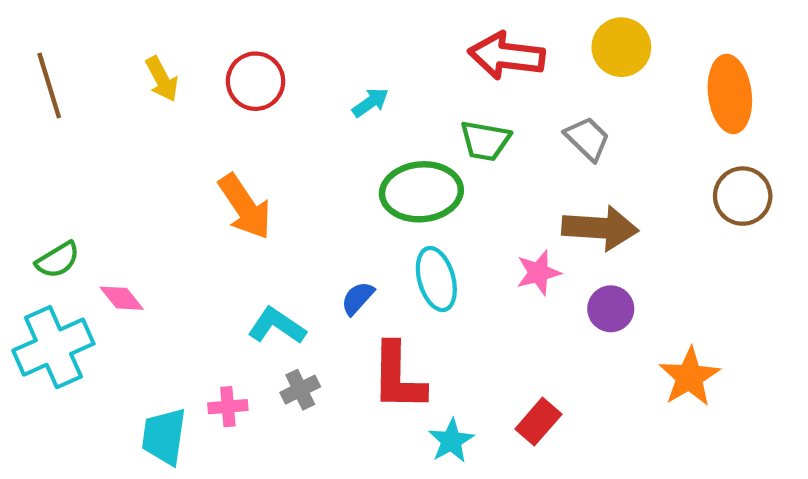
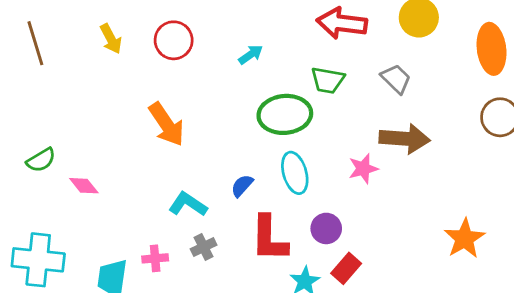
purple circle: (611, 309) -> (326, 228), moved
cyan cross: (53, 347) -> (38, 260), moved, turned 30
red rectangle: (538, 422) -> (346, 268), moved

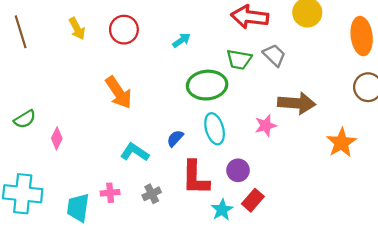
gray trapezoid: (396, 79) -> (274, 55), moved
pink diamond: (84, 186) -> (57, 138), turned 65
orange star: (464, 238) -> (341, 143), moved
gray cross: (204, 247) -> (152, 194), moved

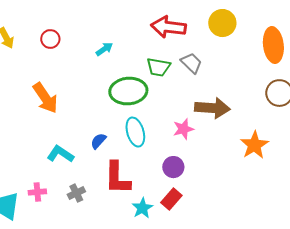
red circle: (124, 30) -> (50, 39), size x0.7
purple circle: (238, 170) -> (173, 167), moved

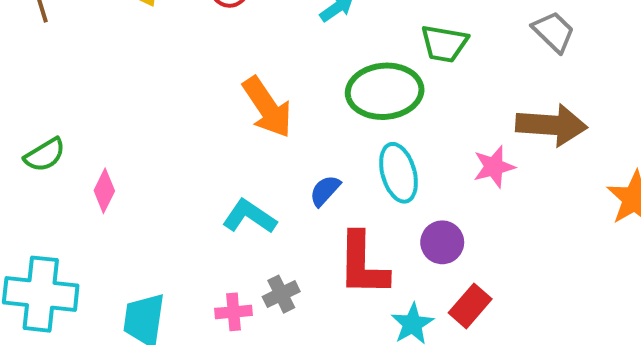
gray trapezoid: (191, 63) -> (554, 32), moved
orange arrow: (45, 98) -> (267, 107), moved
purple circle: (173, 167) -> (442, 242), moved
pink cross: (37, 192) -> (234, 312), moved

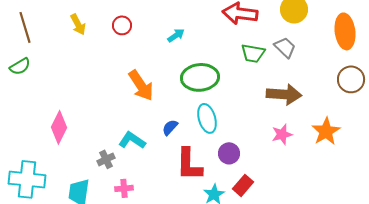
green trapezoid: (444, 44) -> (253, 53), moved
green semicircle: (45, 155) -> (20, 66), moved
pink star: (494, 167) -> (282, 134), moved
pink diamond: (104, 191) -> (59, 127), size x1.5
gray cross: (281, 294) -> (106, 159), moved

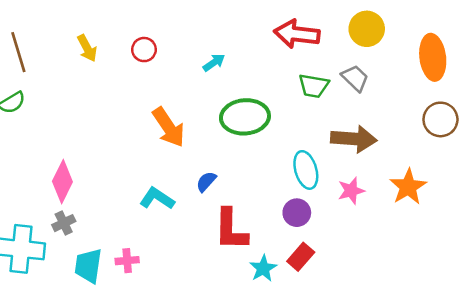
cyan ellipse: (207, 118) -> (306, 170), moved
purple circle: (229, 153) -> (297, 213), moved
gray cross: (106, 159) -> (64, 223), moved
pink cross: (124, 188) -> (127, 261), moved

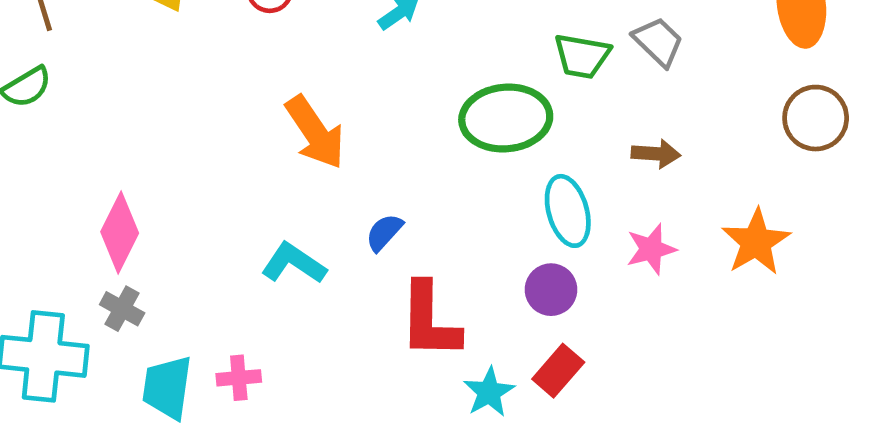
green ellipse: (245, 117) -> (506, 118), moved
brown arrow: (354, 139) -> (656, 154), size x0.6
gray cross: (64, 223) -> (122, 309), turned -35

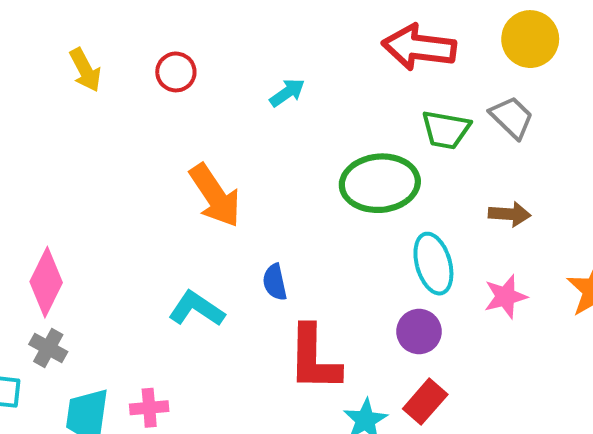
blue semicircle: (384, 232) -> (275, 282), turned -54

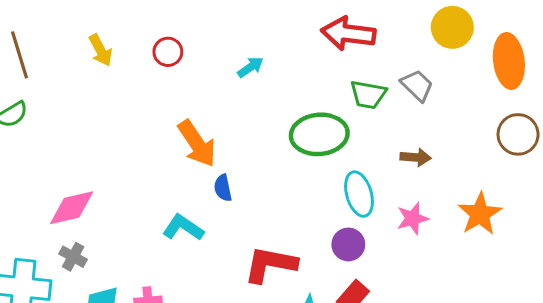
yellow circle: (530, 39) -> (452, 27), moved
pink diamond: (46, 282) -> (72, 208), turned 51
blue semicircle: (275, 282) -> (223, 188), moved
red L-shape: (314, 358) -> (270, 264), turned 100

